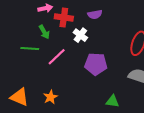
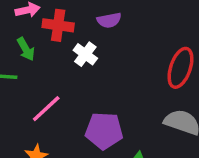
pink line: (57, 57) -> (46, 109), moved
purple pentagon: (96, 64) -> (104, 131), moved

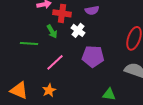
green arrow: (26, 49) -> (52, 31), moved
purple pentagon: (104, 131) -> (93, 56), moved

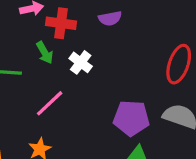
white cross: (78, 30) -> (81, 62), moved
purple pentagon: (93, 56) -> (131, 118), moved

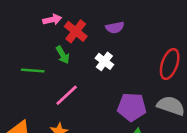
red cross: (61, 23) -> (76, 31), turned 30
white cross: (81, 62) -> (104, 61), moved

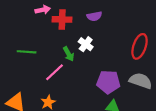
red cross: (76, 31) -> (62, 19), turned -36
green arrow: (63, 55) -> (69, 54), moved

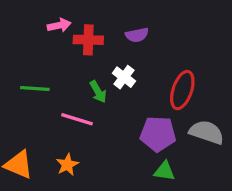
red ellipse: (140, 46) -> (182, 90), moved
pink line: (55, 72) -> (77, 119), turned 60

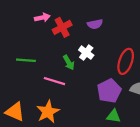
red cross: (88, 40) -> (62, 27), turned -30
purple pentagon: (158, 134) -> (109, 91), turned -30
orange star: (67, 165) -> (48, 112), size x1.5

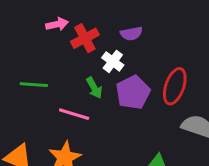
white cross: (86, 53) -> (113, 61), moved
purple pentagon: (109, 91) -> (133, 92), moved

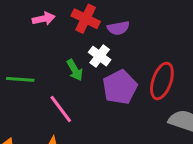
red cross: (85, 38) -> (86, 19), moved, turned -36
green arrow: (94, 88) -> (75, 70), moved
pink line: (74, 114) -> (61, 109), turned 36

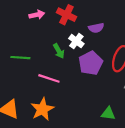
purple semicircle: (118, 28) -> (96, 28), moved
pink line: (61, 109) -> (49, 78), turned -35

